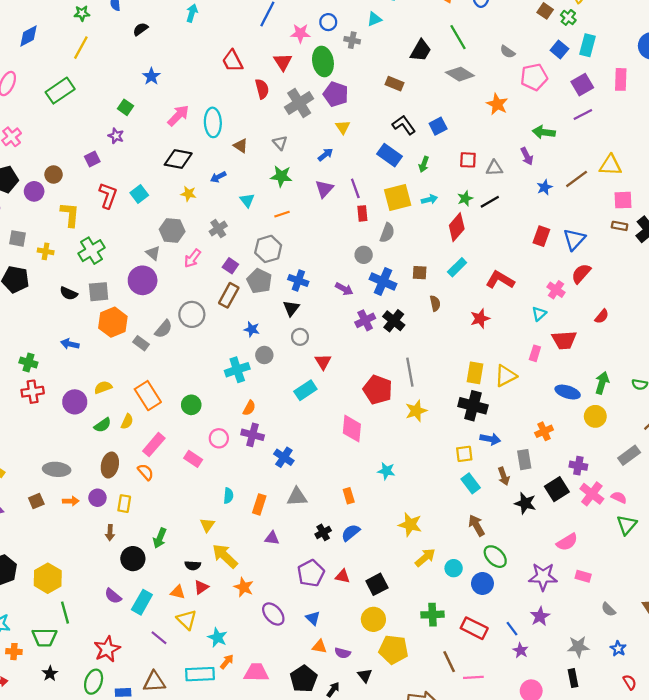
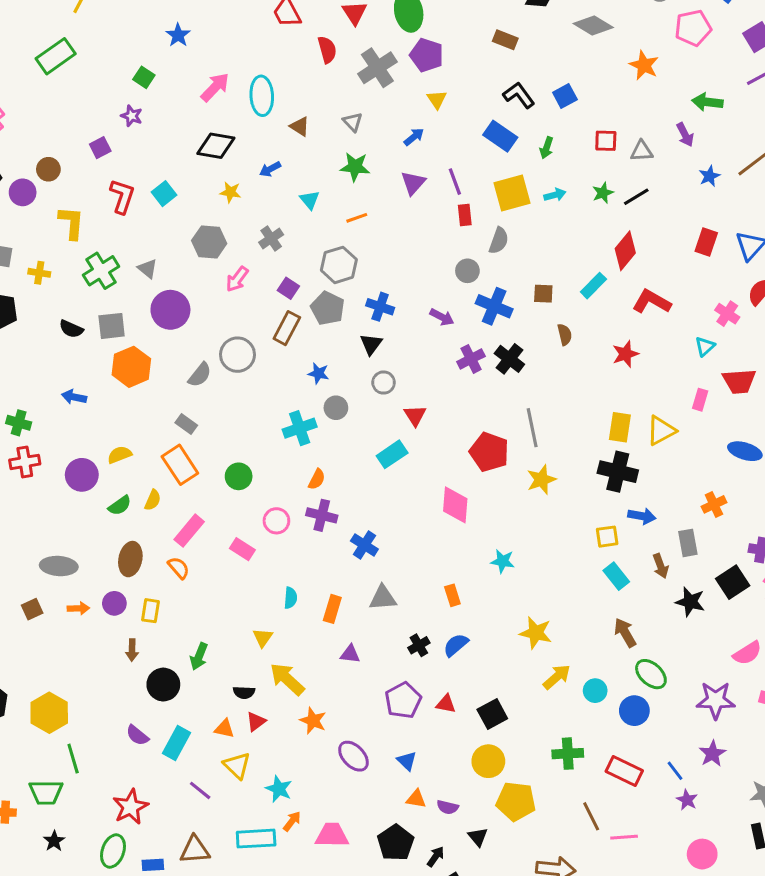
red diamond: (457, 227) -> (625, 251), moved
gray triangle: (153, 253) -> (148, 269), moved
gray rectangle: (141, 343) -> (186, 424), moved

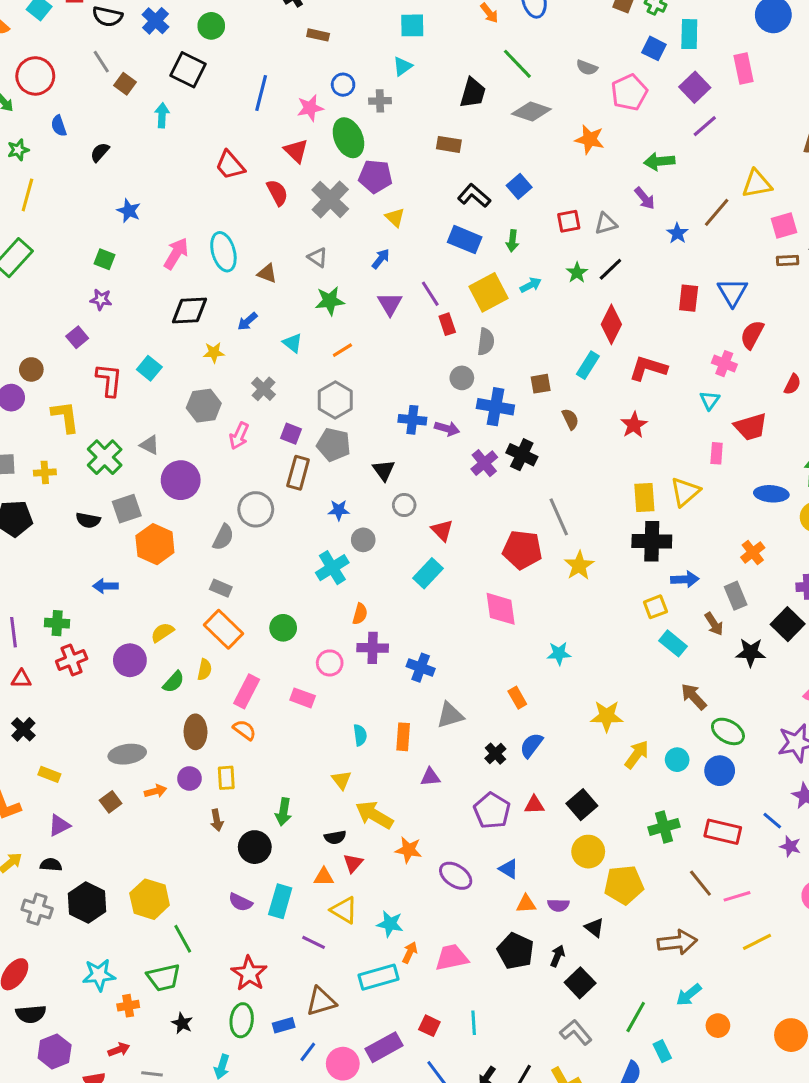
blue cross: (380, 307) -> (412, 420), moved

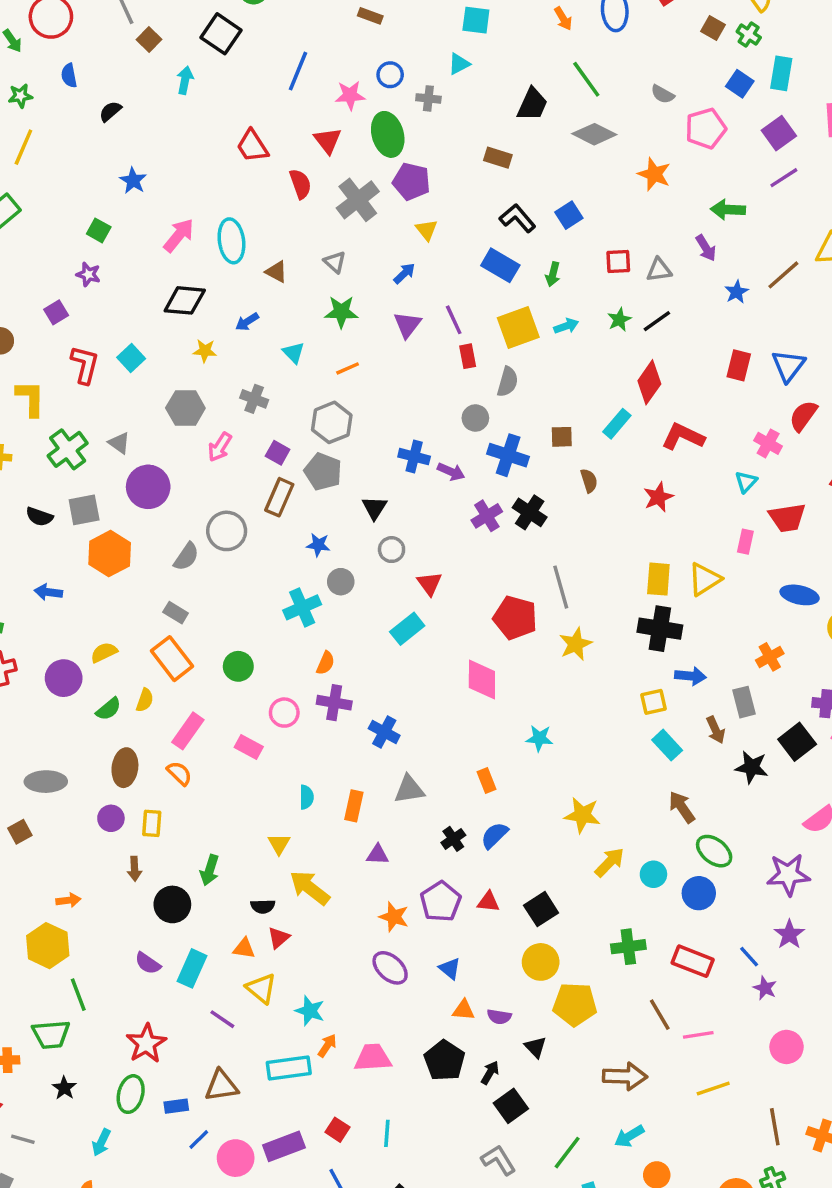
gray cross: (263, 389) -> (254, 399), turned -30
orange arrow: (155, 791) -> (68, 900), moved
orange star: (409, 850) -> (394, 917), moved

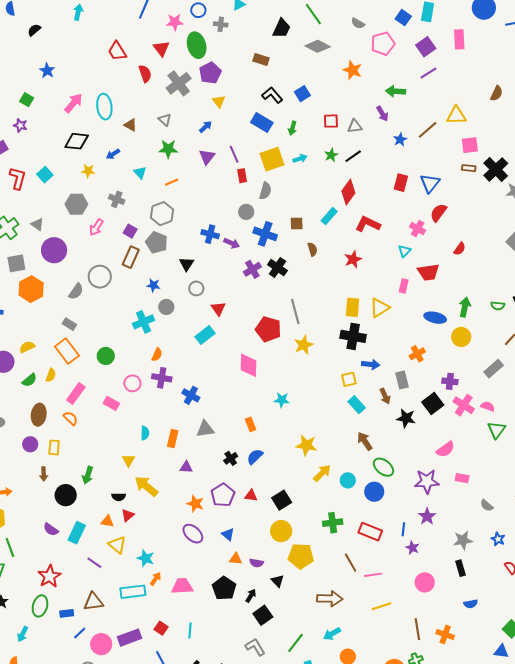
purple pentagon: (411, 181) -> (210, 73), turned 30
blue line: (749, 957) -> (403, 529), turned 48

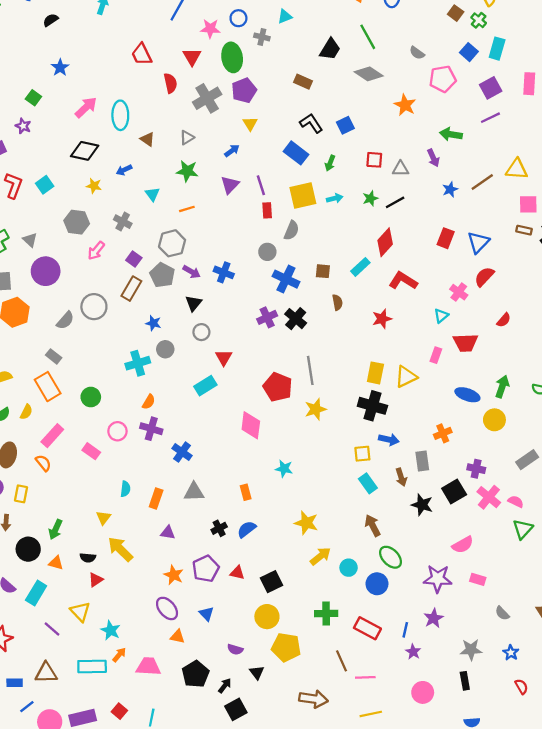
gray triangle: (165, 120) -> (187, 138), turned 40
purple arrow: (232, 243) -> (192, 272), moved
orange triangle: (107, 521) -> (56, 563), moved
orange triangle: (236, 559) -> (177, 637), moved

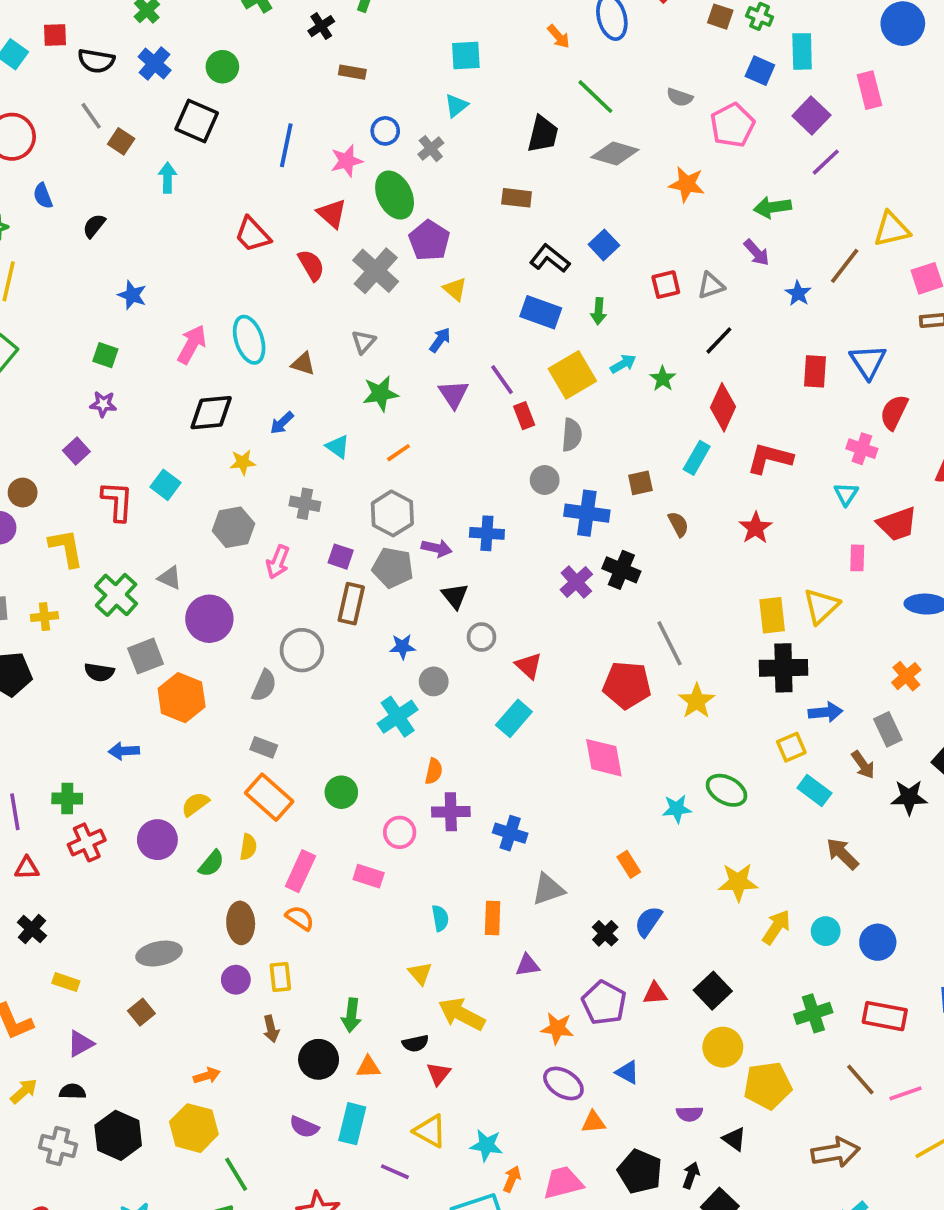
gray cross: (262, 37) -> (431, 149), turned -35
green star: (370, 198) -> (663, 379), moved
green ellipse: (390, 557) -> (726, 790), moved

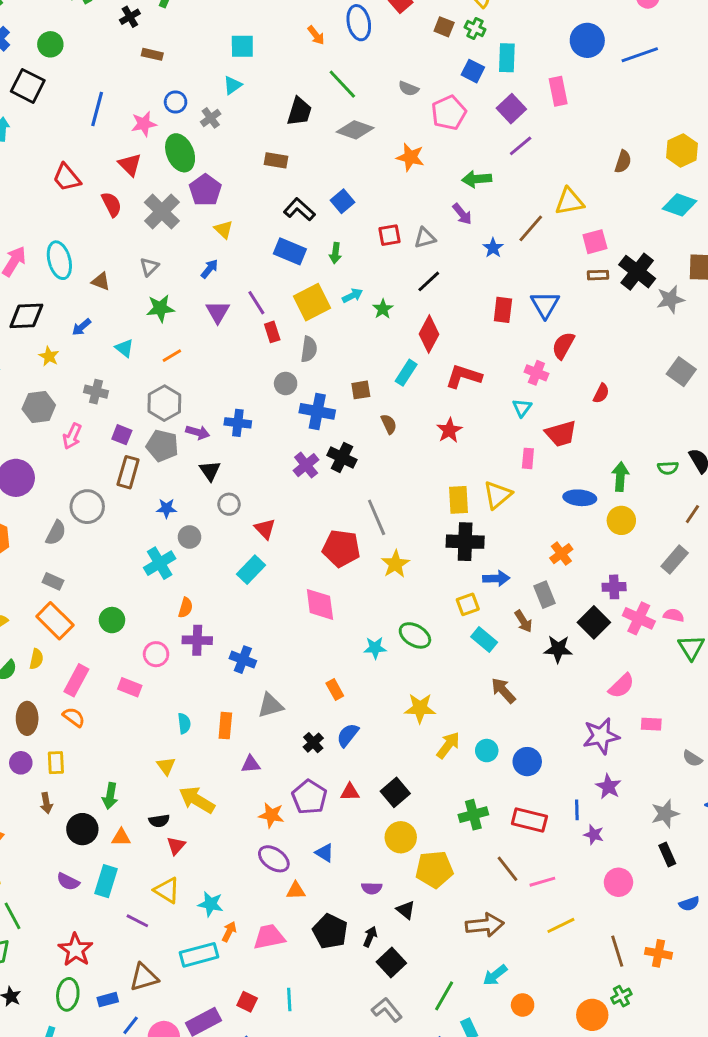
yellow star: (243, 462) -> (49, 356), turned 30

